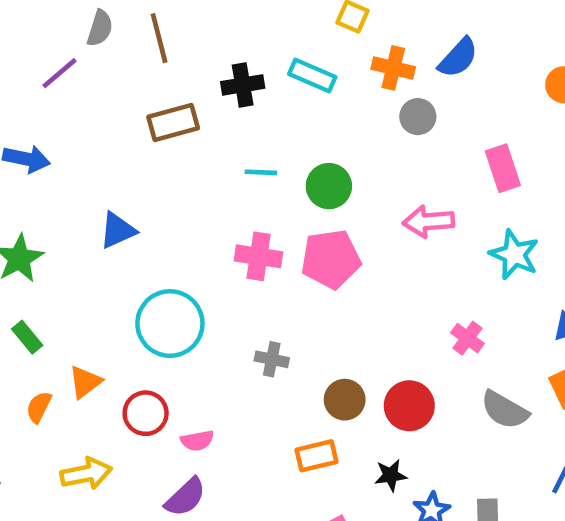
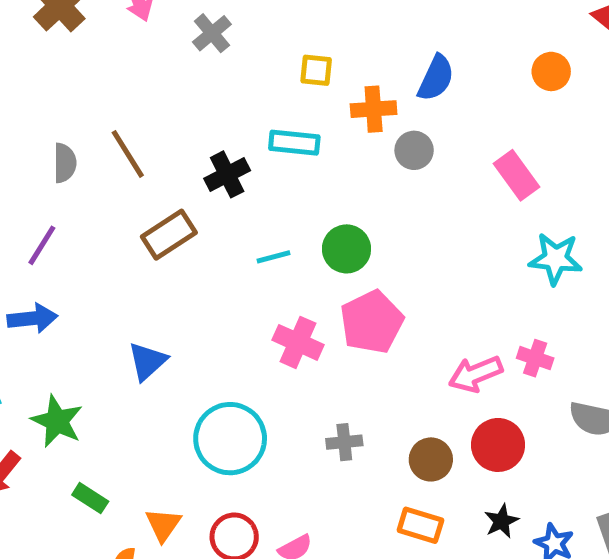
purple line: (60, 73) -> (42, 245), moved
pink arrow: (428, 221) -> (476, 374), moved
pink cross: (259, 256) -> (298, 342), turned 33
orange rectangle: (317, 456) -> (420, 525), turned 48

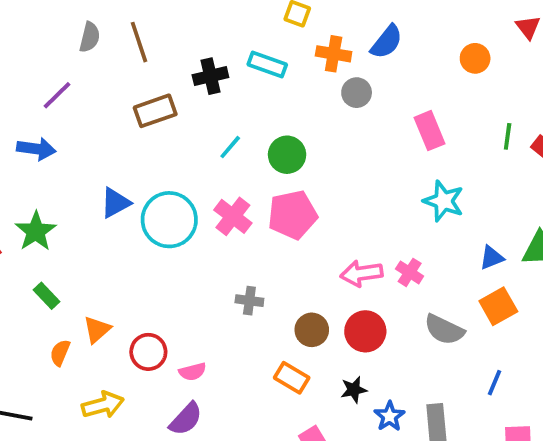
cyan line: (273, 257) -> (230, 147), turned -48
cyan circle: (230, 439) -> (169, 220), moved

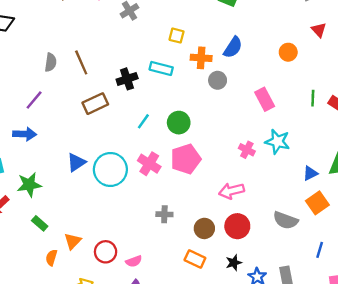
green star: (36, 231) -> (29, 185), turned 30
pink cross: (410, 272) -> (247, 150), moved

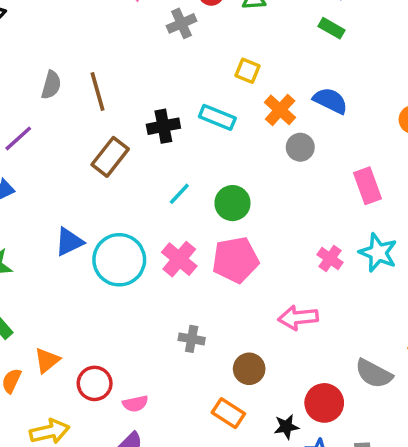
blue semicircle: (233, 47) -> (330, 101), turned -105
orange cross: (201, 58) -> (280, 110), turned 30
brown rectangle: (95, 104) -> (110, 157), turned -35
red circle: (237, 226) -> (324, 403), moved

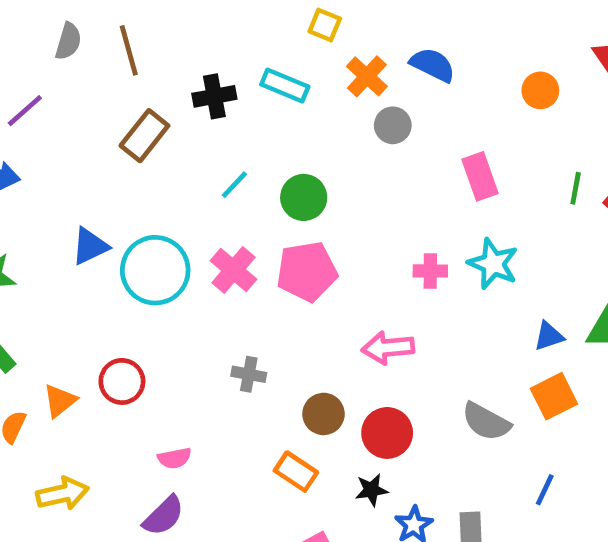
pink cross: (330, 259) -> (430, 271), turned -35
red circle: (95, 383) -> (122, 381), moved
red circle: (324, 403) -> (387, 433), moved

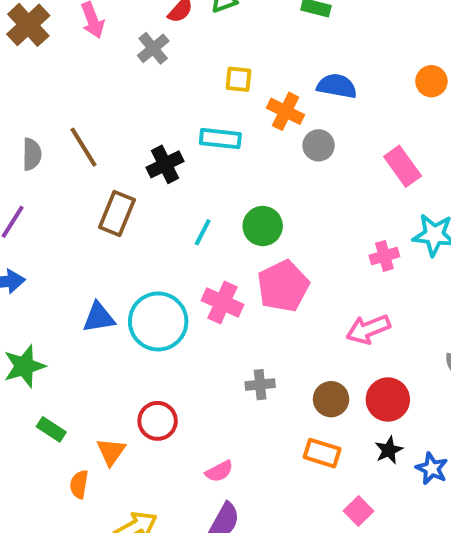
blue triangle: (90, 246) -> (99, 317), turned 33

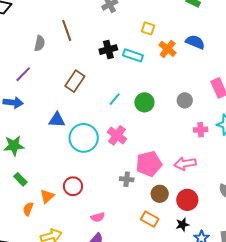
gray circle: (319, 145) -> (185, 100), moved
brown line: (84, 147) -> (67, 30), moved
black cross: (165, 164) -> (108, 50), moved
pink pentagon: (283, 286) -> (149, 164), moved
blue triangle: (99, 317) -> (57, 120), moved

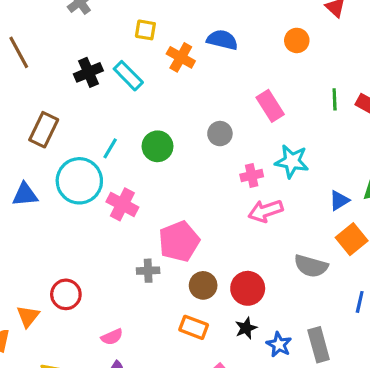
cyan rectangle: (133, 55) -> (128, 76), turned 36
cyan circle: (84, 138) -> (79, 181), moved
pink arrow: (185, 164) -> (266, 211), moved

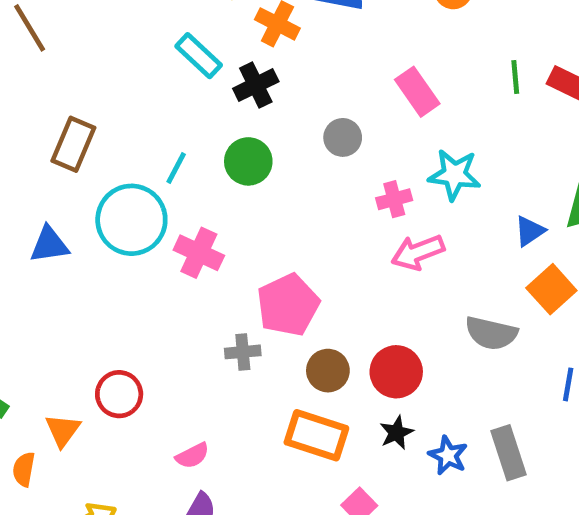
black cross: (88, 72) -> (256, 85), moved
orange rectangle: (194, 327) -> (316, 435), size x1.4

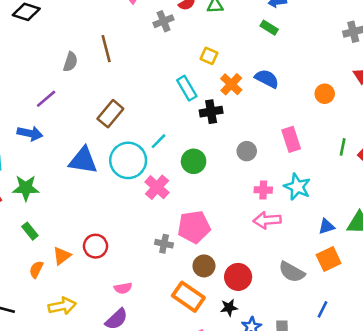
green circle: (248, 161) -> (194, 161), moved
blue triangle: (49, 245) -> (83, 160), size x1.4

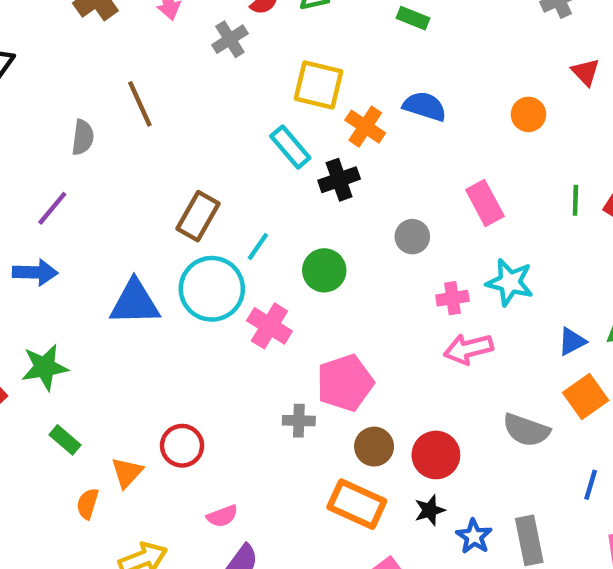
yellow square: (209, 56) -> (319, 85), size x1.6
brown rectangle: (110, 114) -> (198, 216), moved
pink semicircle: (123, 288) -> (222, 516), moved

